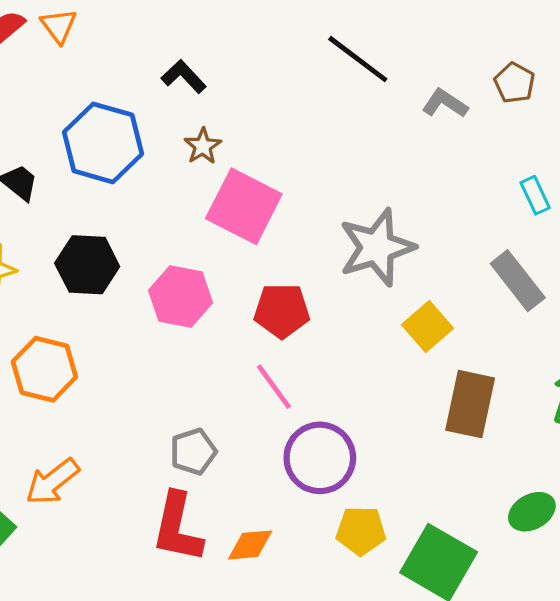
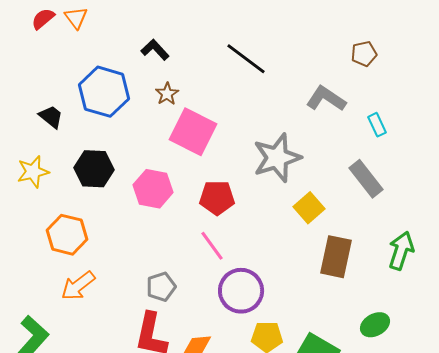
black line: (358, 59) -> (246, 59), moved
brown pentagon: (514, 83) -> (364, 54), turned 30
gray L-shape: (445, 103) -> (326, 99), moved, size x1.4
orange arrow: (52, 482) -> (78, 286), moved

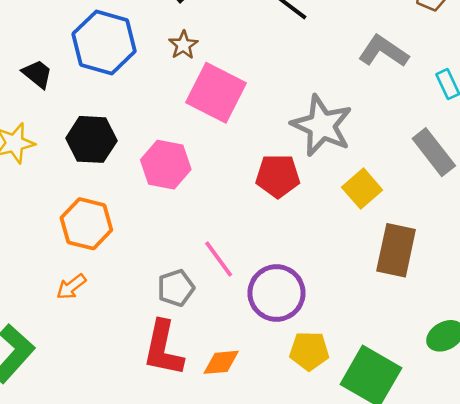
gray star: (277, 158) -> (322, 126), turned -30
red pentagon: (217, 198) -> (278, 176), moved
orange hexagon: (67, 235) -> (86, 224), moved
pink line: (212, 246) -> (219, 259), moved
orange arrow: (78, 286) -> (71, 287), size x0.7

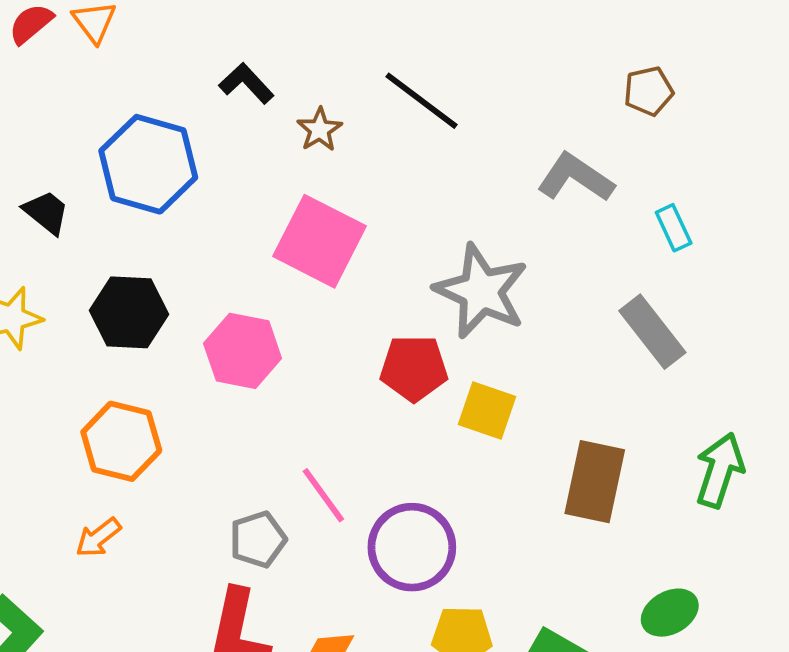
brown star: (183, 45) -> (320, 130), moved
yellow square: (362, 189) -> (487, 411), moved, turned -30

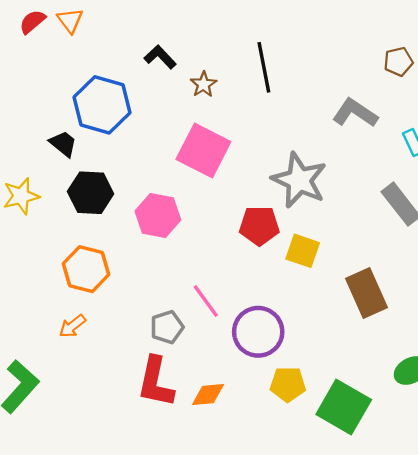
black line: (421, 101) -> (264, 67), turned 42
black trapezoid: (46, 212) -> (63, 144), moved
brown rectangle: (595, 482) -> (366, 293), turned -36

